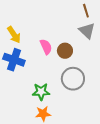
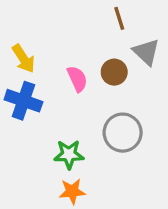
brown line: (86, 11) -> (119, 18), moved
brown circle: (65, 51) -> (114, 72), moved

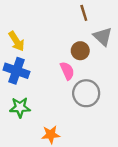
pink semicircle: (77, 79) -> (67, 71), moved
green star: (69, 154) -> (20, 107), moved

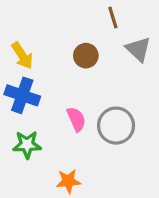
brown circle: (80, 51) -> (86, 56), moved
pink semicircle: (67, 71) -> (76, 119), moved

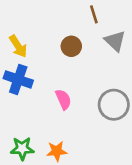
gray circle: (116, 126) -> (114, 105), moved
green star: (27, 145) -> (22, 148), moved

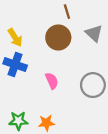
brown line: (94, 14) -> (67, 12), moved
brown circle: (71, 46) -> (58, 38), size x1.5

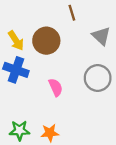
brown circle: (58, 38) -> (46, 41), moved
gray circle: (93, 85) -> (98, 78), moved

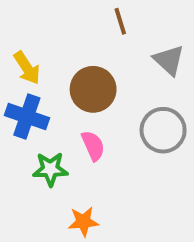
brown circle: (46, 41) -> (93, 89), moved
green star: (19, 130) -> (50, 169), moved

